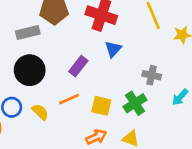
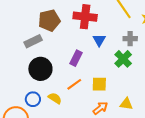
gray cross: (152, 75) -> (130, 39), moved
green cross: (135, 103) -> (123, 59), moved

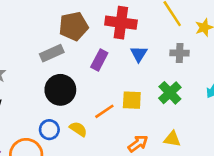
purple rectangle: (76, 58) -> (99, 60), moved
green cross: (123, 59) -> (170, 93), moved
yellow square: (99, 84) -> (132, 100), moved

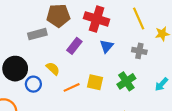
black circle: (60, 90) -> (15, 69), moved
yellow semicircle: (78, 129) -> (53, 69), moved
blue circle: (49, 130) -> (33, 84), moved

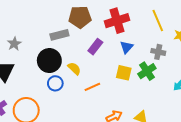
red cross: (97, 19) -> (117, 21), turned -35
black circle: (15, 69) -> (49, 61), moved
green cross: (126, 81) -> (147, 71), moved
yellow square: (95, 82) -> (124, 73), moved

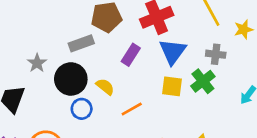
gray star: (14, 44) -> (37, 63), moved
blue triangle: (127, 47) -> (173, 52), size x1.5

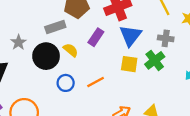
yellow semicircle: (105, 87) -> (71, 50), moved
blue circle: (82, 109) -> (66, 83), moved

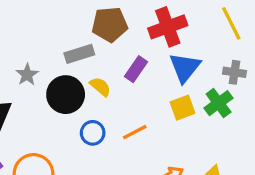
yellow square: (129, 64) -> (182, 108), turned -30

